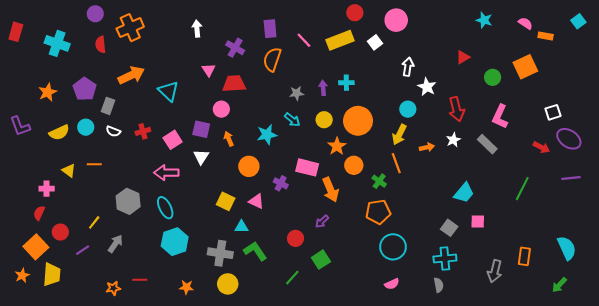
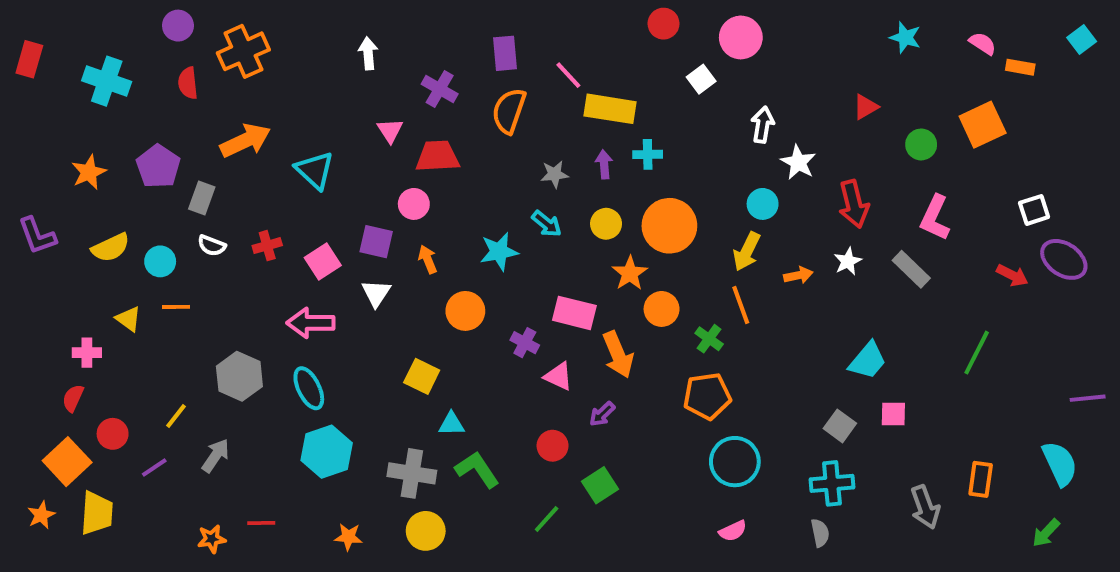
yellow rectangle: (340, 40) -> (610, 109), moved, turned 30
cyan circle: (86, 127) -> (160, 261), moved
purple line: (571, 178) -> (1088, 398), moved
pink triangle: (256, 201) -> (558, 376), moved
gray arrow: (495, 271) -> (925, 507), turned -35

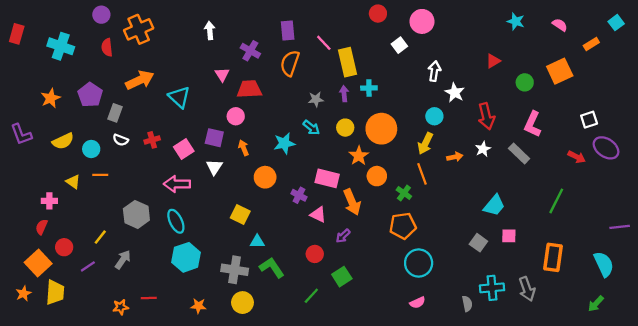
orange rectangle: (1020, 67) -> (591, 44), moved, turned -42
yellow rectangle: (610, 109) -> (347, 62), turned 68
orange rectangle: (981, 479) -> (553, 257), moved, size x1.4
cyan cross: (832, 483) -> (492, 288), moved

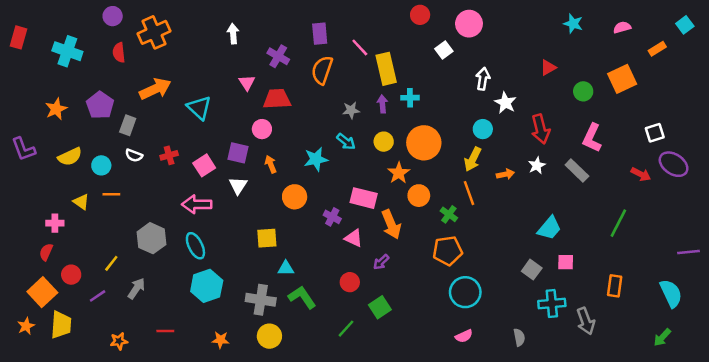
pink semicircle: (560, 25) -> (622, 27), turned -49
yellow square: (240, 214) -> (267, 238), turned -30
orange rectangle: (553, 257) -> (615, 286), size x0.7
cyan cross: (492, 288) -> (552, 303), moved
orange star: (121, 307) -> (119, 341), moved

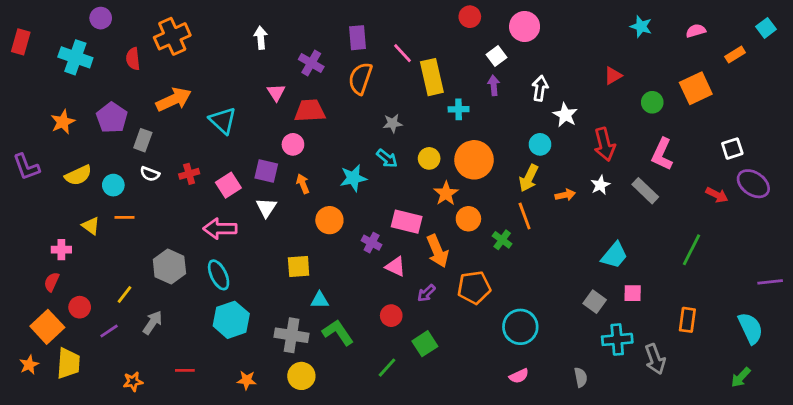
purple circle: (113, 16) -> (101, 18), moved
purple arrow: (382, 104) -> (494, 85), moved
orange pentagon: (448, 251) -> (474, 288), moved

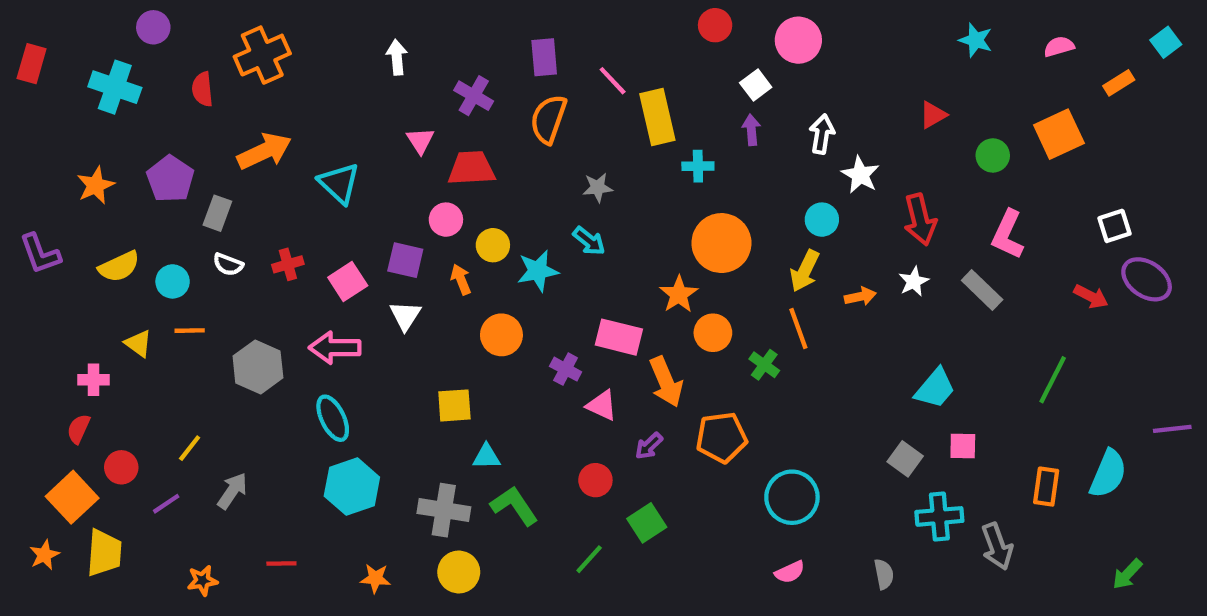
yellow circle: (429, 158) -> (493, 245), moved
gray hexagon: (169, 266) -> (258, 367), moved
cyan semicircle: (751, 328) -> (1108, 474), moved, turned 48

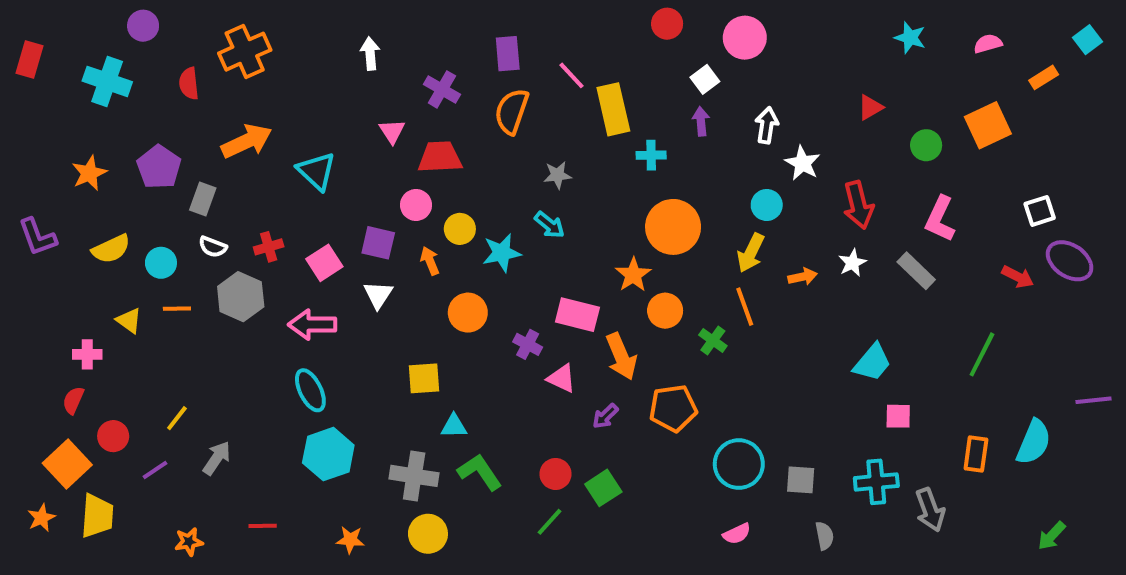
gray hexagon: (258, 367) -> (241, 297), moved
gray square: (905, 459) -> (801, 480), moved, turned -32
red circle: (595, 480) -> (555, 474), moved

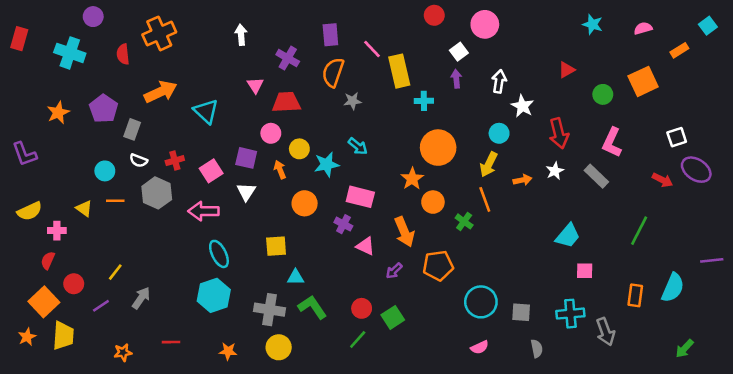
gray star: (557, 175) -> (353, 101), moved
yellow semicircle: (111, 249) -> (30, 211), moved
pink rectangle: (577, 315) -> (360, 197), moved
cyan ellipse: (310, 390) -> (219, 254), moved

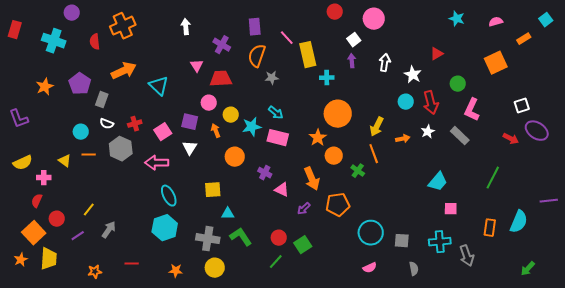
green circle: (603, 94) -> (458, 84), moved
white star: (522, 106) -> (413, 75), moved
cyan circle: (499, 133) -> (406, 102), moved
pink rectangle: (360, 197) -> (278, 138), moved

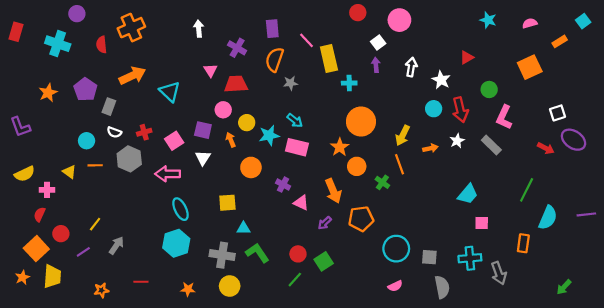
cyan semicircle: (519, 222) -> (548, 218), moved
gray semicircle: (414, 269) -> (442, 287), size x1.5

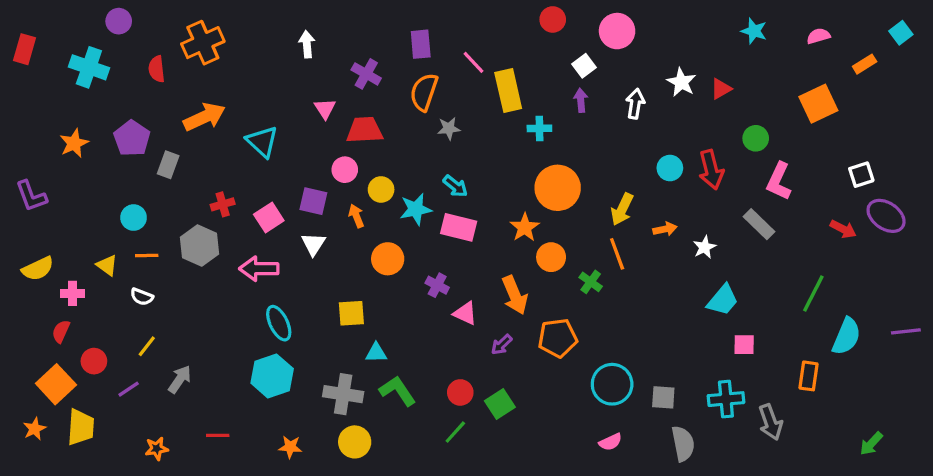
white star: (441, 80) -> (681, 82), moved
white semicircle: (114, 132) -> (142, 297), moved
white star: (457, 141) -> (705, 247), moved

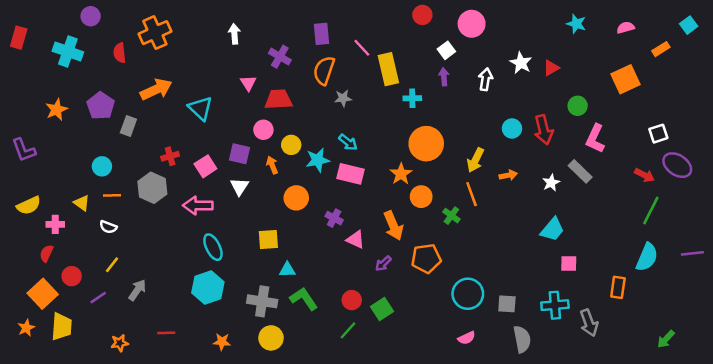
white star: (705, 247) -> (551, 183), moved
green line: (813, 293) -> (651, 211), moved

